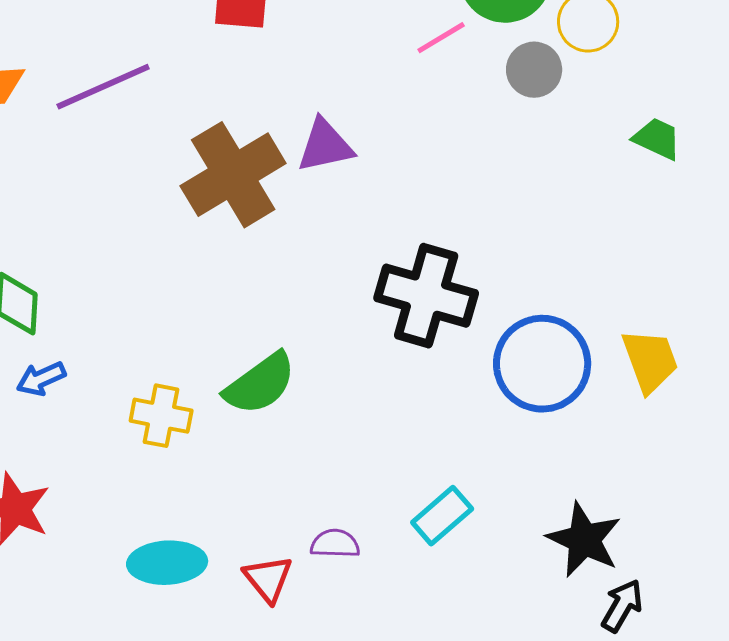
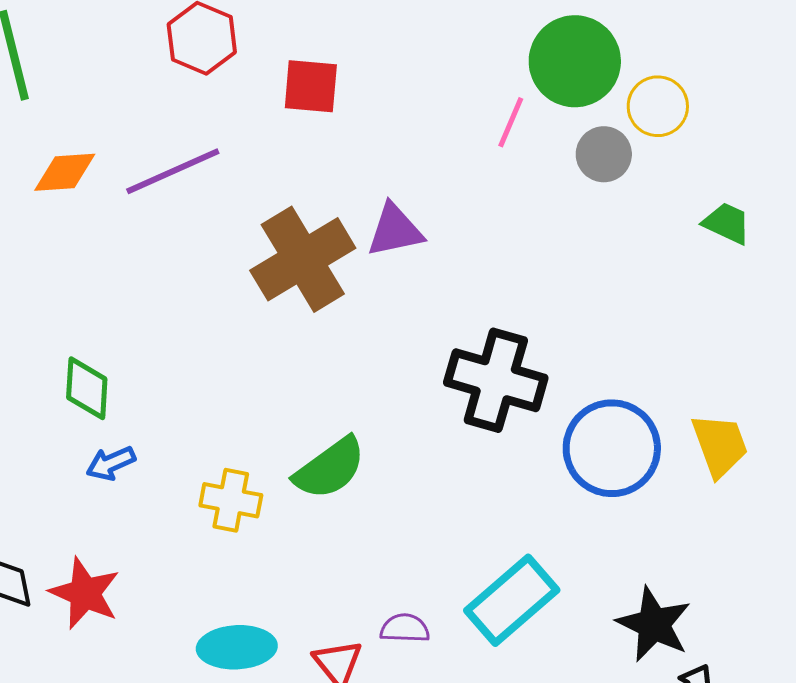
pink line: (441, 38) -> (511, 122), turned -36
cyan rectangle: (442, 516) -> (512, 600), size x1.5

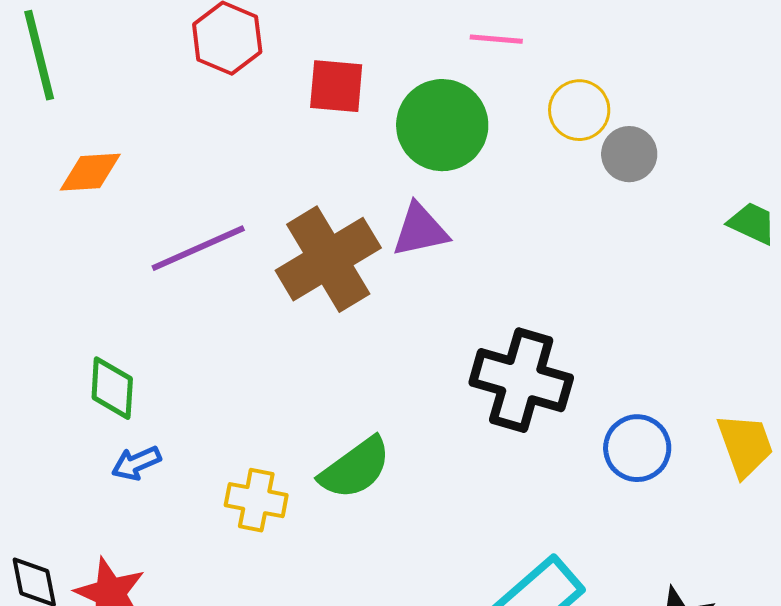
green circle: (575, 61) -> (442, 125), moved
yellow circle: (658, 106) -> (579, 110), moved
pink line: (511, 122) -> (496, 39), moved, turned 72
purple line: (173, 171) -> (198, 248), moved
blue circle: (612, 448) -> (637, 448), size x0.7

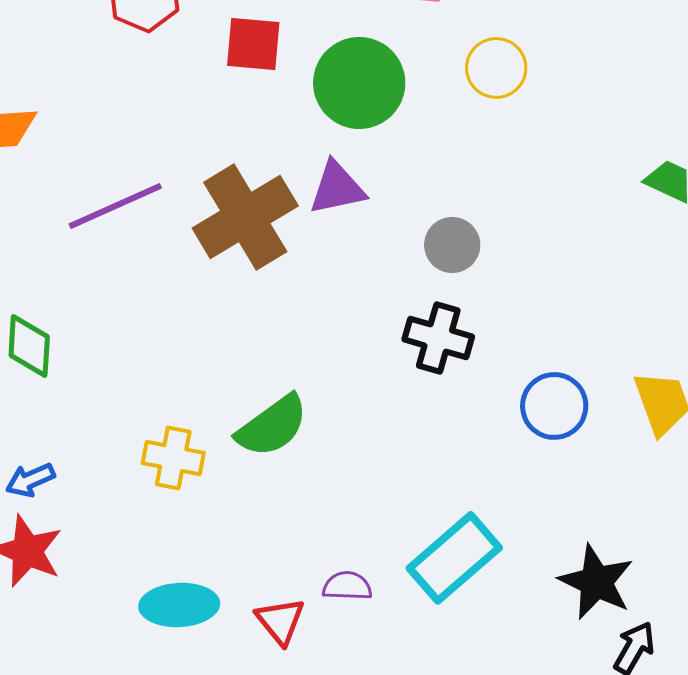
gray circle: (629, 154) -> (452, 245), moved
black cross: (521, 380) -> (438, 338), size x0.7
blue arrow: (136, 463) -> (30, 480), moved

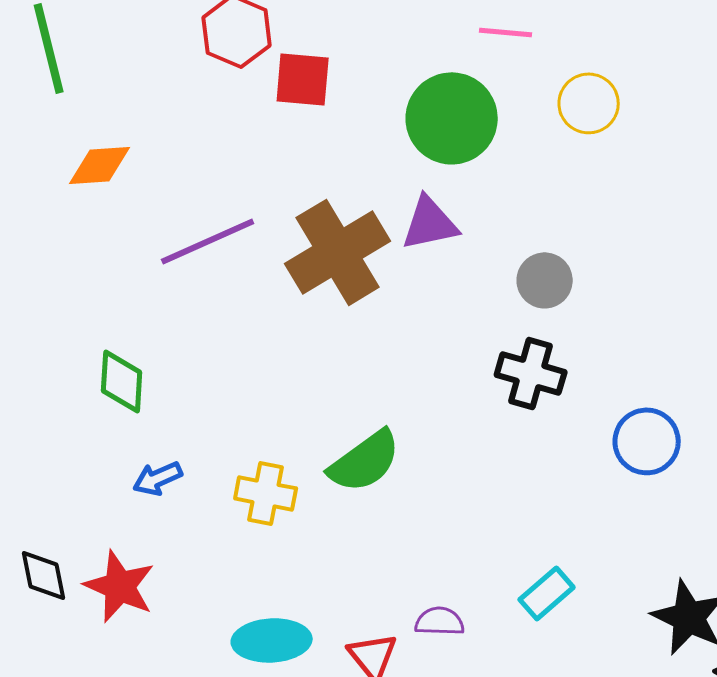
red square: (253, 44) -> (303, 79), moved
blue arrow: (30, 480) -> (158, 478), moved
cyan rectangle: (454, 558) -> (547, 593), size x0.6

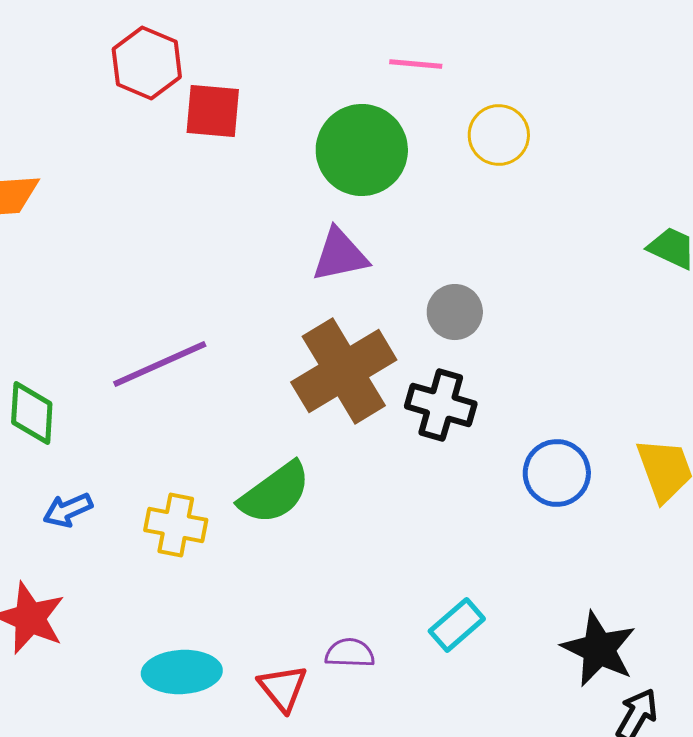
purple line: (208, 241) -> (160, 364), moved
brown cross: (338, 252) -> (344, 371), moved

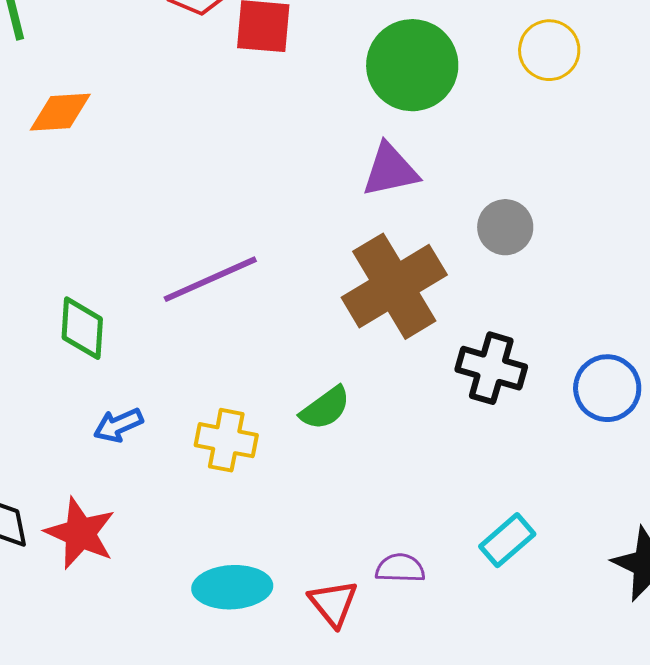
black cross: (441, 405) -> (491, 368), moved
green semicircle: (275, 493) -> (325, 408), size x0.7

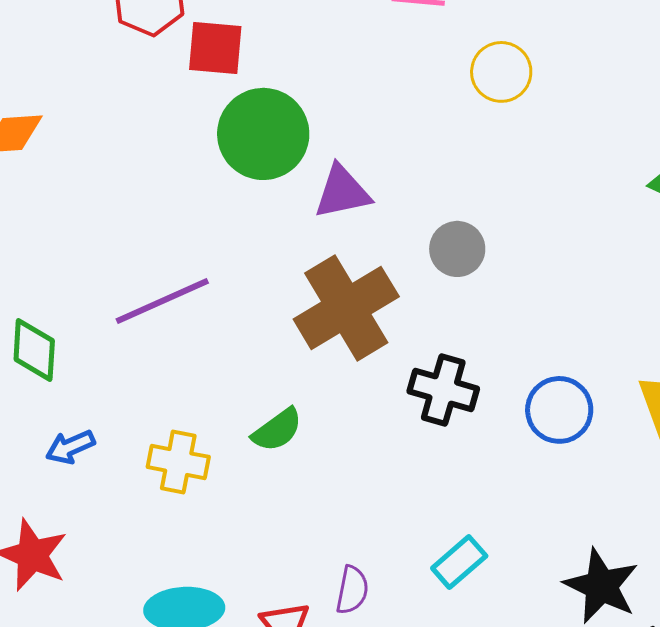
green circle: (412, 65) -> (263, 134), moved
purple semicircle: (400, 568) -> (352, 590), turned 99

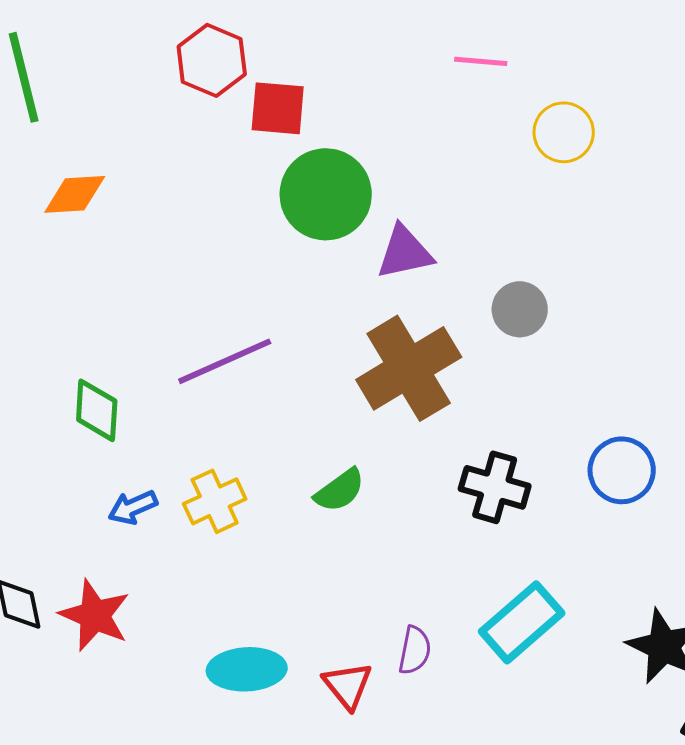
black cross: (443, 390) -> (495, 487), moved
yellow cross: (178, 462) -> (215, 501), moved, turned -36
cyan rectangle: (459, 562) -> (522, 622), size x1.5

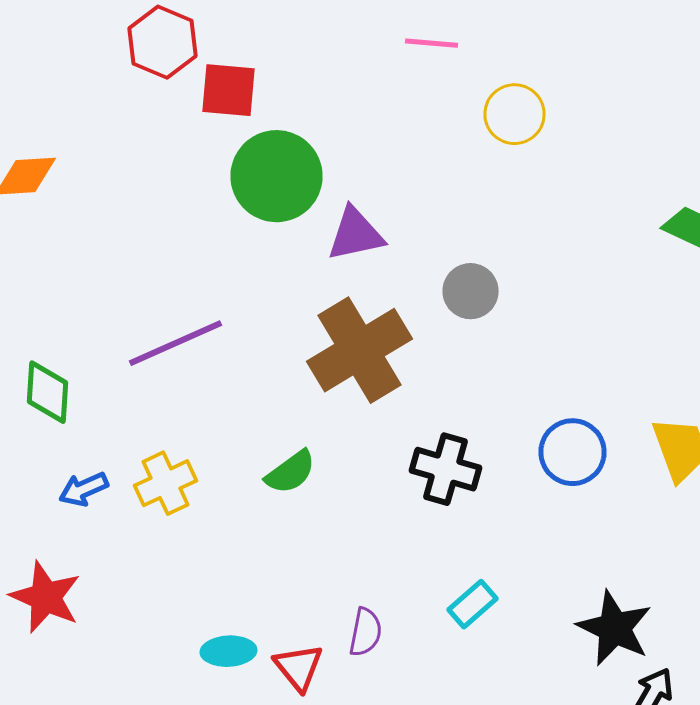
cyan rectangle: (522, 622) -> (472, 604), size x0.6
cyan ellipse: (247, 669) -> (228, 651), moved, size x0.7

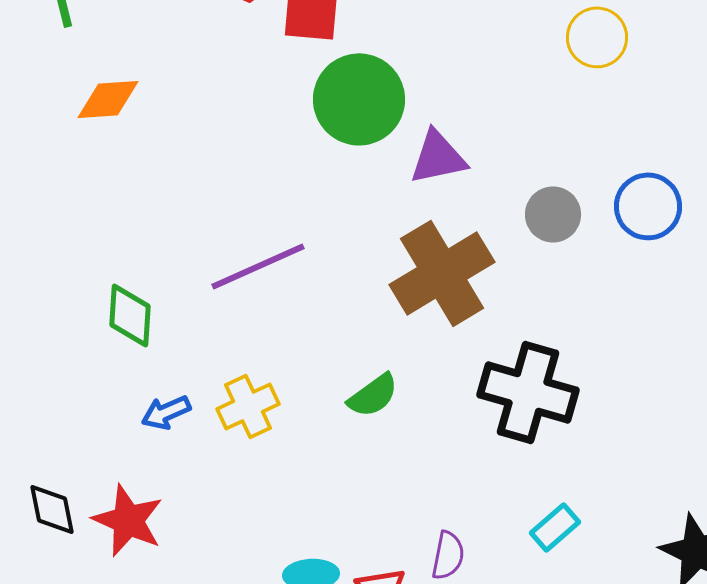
blue circle: (572, 452) -> (648, 206), moved
black cross: (446, 469) -> (528, 392), size x1.4

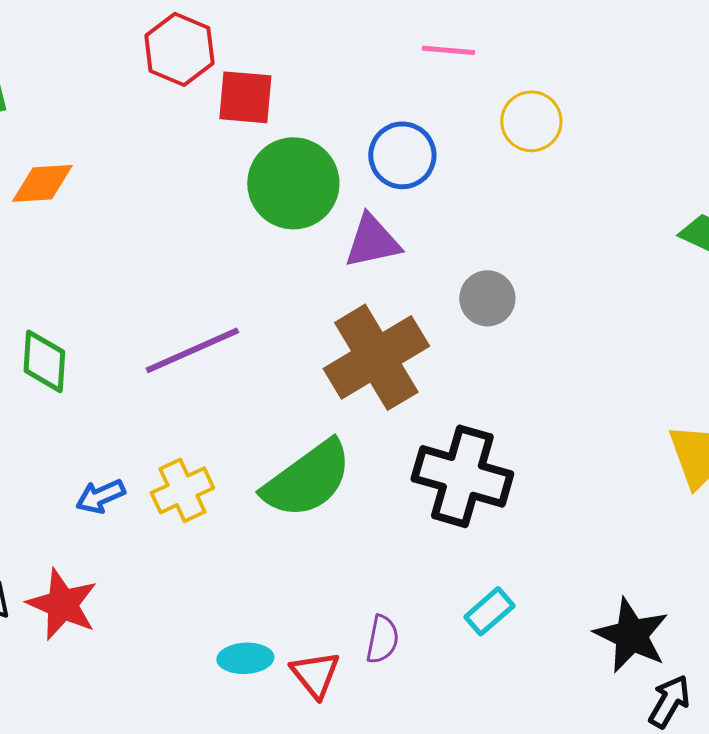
blue circle: (648, 206) -> (402, 155), moved
green diamond: (130, 315) -> (44, 361), moved
green semicircle: (373, 395) -> (307, 479), size x1.8

